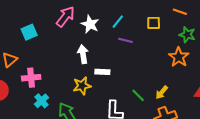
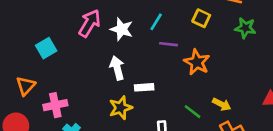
yellow square: (154, 23) -> (201, 18), turned 32
orange star: (179, 57) -> (197, 62), moved
yellow arrow: (162, 92) -> (222, 104), turned -96

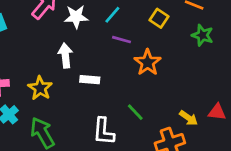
white star: (122, 29) -> (76, 17), turned -30
yellow arrow: (222, 104) -> (189, 118), moved
yellow star: (121, 108) -> (40, 88), moved, turned -30

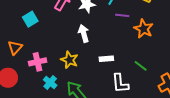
white rectangle: (90, 80) -> (106, 59), moved

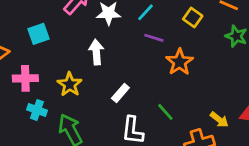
cyan square: (30, 19) -> (39, 34), moved
white rectangle: (106, 59) -> (120, 93), turned -56
cyan cross: (50, 82) -> (37, 110), turned -32

